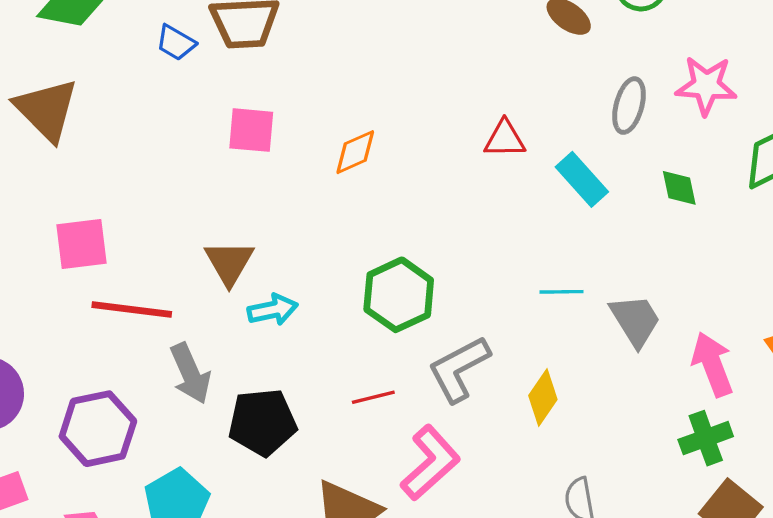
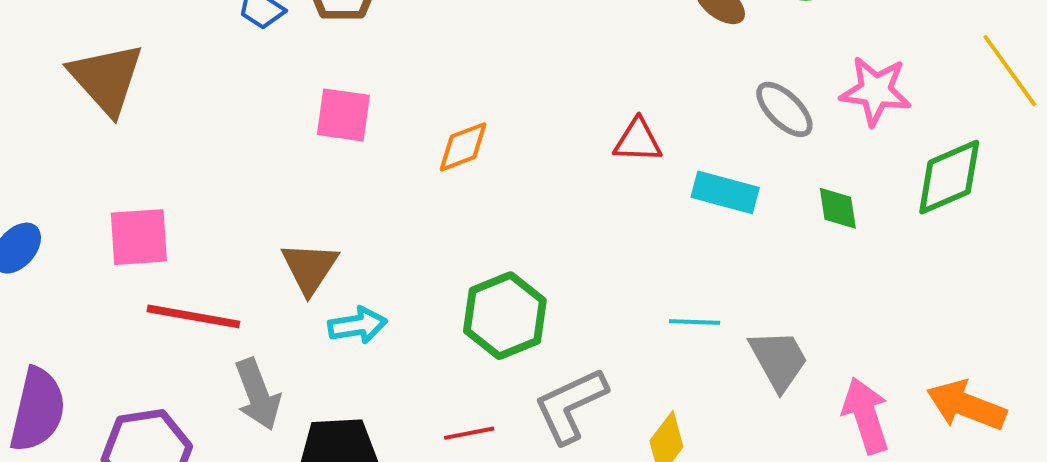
gray ellipse: (629, 106) -> (784, 109), turned -64
cyan rectangle: (582, 179) -> (725, 192), turned -36

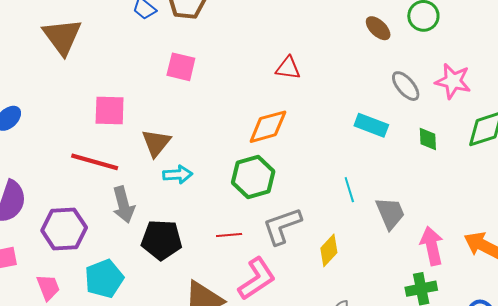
red triangle: (638, 141) -> (288, 68), moved
orange diamond: (463, 147) -> (268, 127), moved, size x1.4
pink square: (139, 237) -> (110, 111), moved
cyan line: (695, 322) -> (349, 190), turned 65

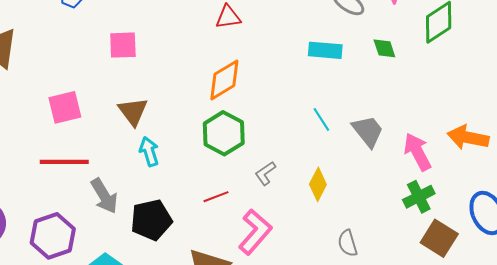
brown triangle: (156, 143) -> (133, 111), moved
cyan arrow: (178, 175) -> (149, 152), turned -88
gray L-shape: (282, 226) -> (265, 173), size x0.6

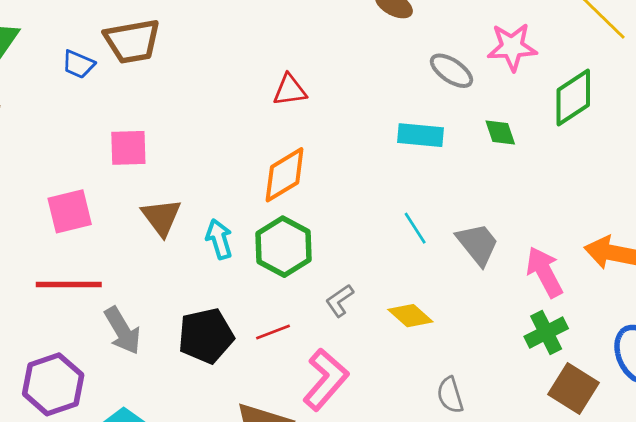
pink square: (123, 45) -> (128, 148), moved
cyan arrow: (149, 152) -> (219, 239), moved
yellow diamond: (318, 184) -> (410, 316), turned -76
black pentagon: (151, 220) -> (206, 336), moved

